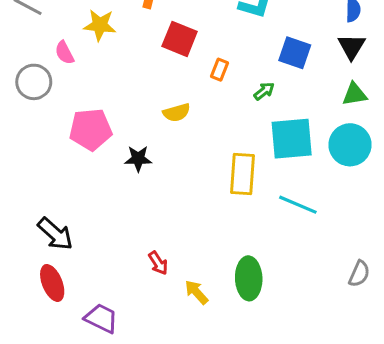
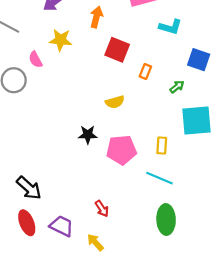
pink pentagon: (91, 129) -> (121, 150), moved
yellow rectangle: (243, 174) -> (162, 146), size x0.6
cyan line: (298, 205) -> (160, 178), moved
yellow arrow: (196, 292) -> (95, 242), moved
purple trapezoid: (101, 318) -> (62, 226), moved

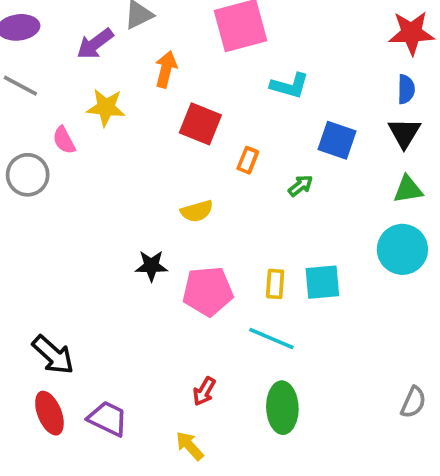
cyan square: (197, 120) -> (322, 282), moved, size x0.7
red arrow: (102, 209) -> (204, 391), moved, turned 63
yellow arrow: (95, 242) -> (190, 446), moved

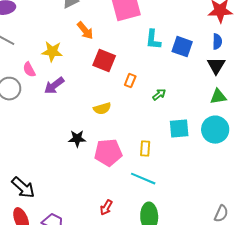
purple arrow: (95, 44) -> (54, 86), moved
orange arrow: (166, 69) -> (85, 31), turned 126
cyan L-shape: (290, 86) -> (153, 40), turned 80
blue square: (337, 140) -> (182, 47), moved
cyan square: (322, 282) -> (179, 129), moved

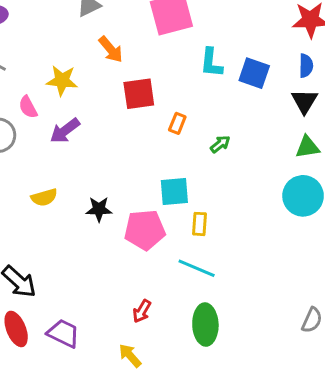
red square: (104, 61) -> (139, 94), turned -30
yellow semicircle: (102, 109) -> (44, 197), moved
cyan square: (179, 129) -> (174, 191), moved

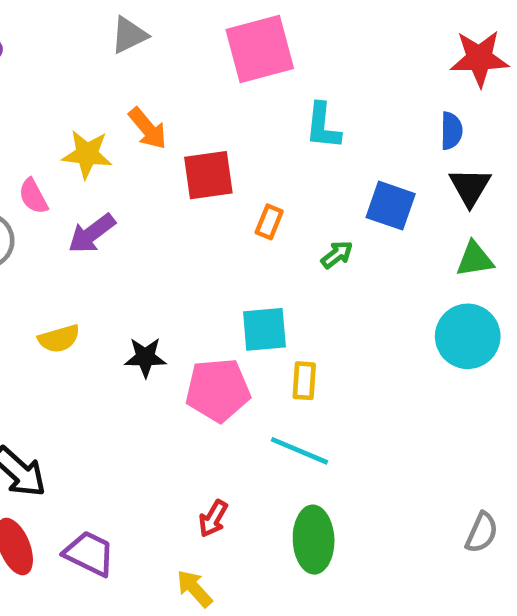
orange arrow: (111, 49) -> (148, 128), moved
blue semicircle: (306, 66) -> (451, 131), moved
blue square: (254, 73) -> (391, 206), moved

